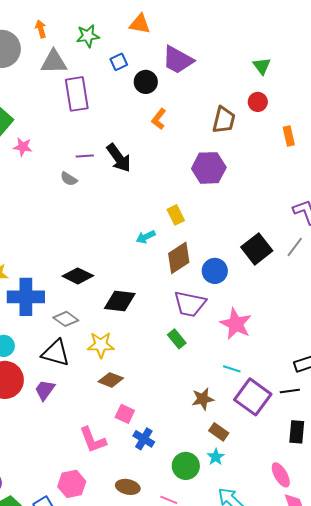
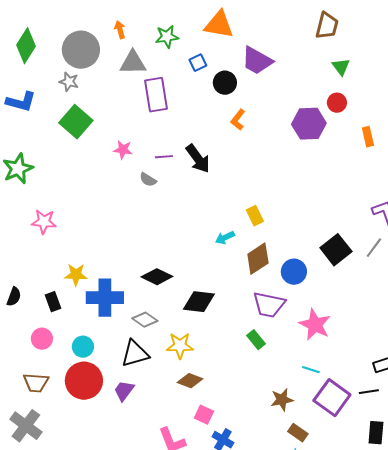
orange triangle: (140, 24) -> (219, 25), size x1.4
brown trapezoid: (224, 120) -> (327, 26), moved
pink star: (23, 147) -> (123, 150), moved
purple hexagon: (209, 168) -> (309, 124), moved
black triangle: (56, 353) -> (135, 354), turned -32

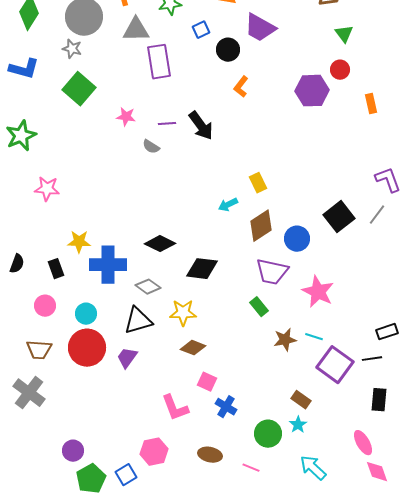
brown star: (282, 400) -> (285, 340), moved

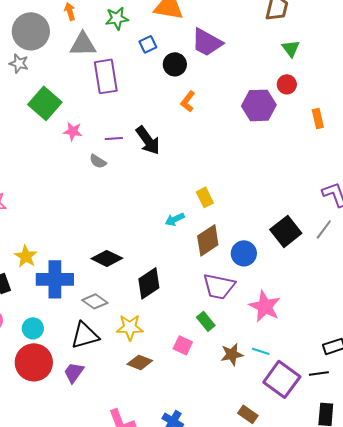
green square: (79, 89) -> (45, 103), moved
yellow star: (79, 242) -> (26, 256), turned 30
black diamond: (202, 269) -> (149, 283), turned -40
pink square: (207, 382) -> (183, 345), moved

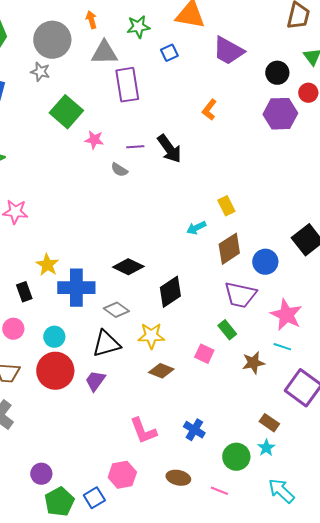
black circle: (175, 64) -> (277, 73), moved
cyan line: (261, 351) -> (282, 347), moved

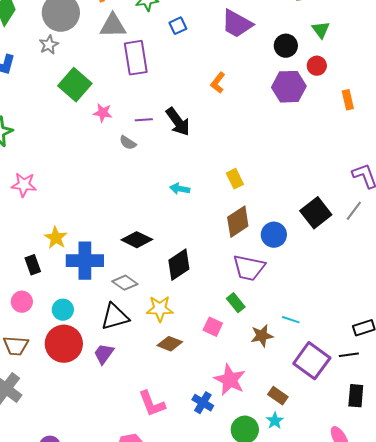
gray star: (40, 72) -> (49, 45), turned 30
cyan arrow: (196, 228) -> (180, 189), moved, turned 36
pink star: (286, 315) -> (230, 380), moved

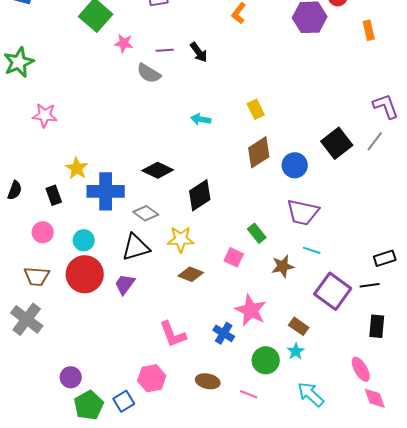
black arrow: (178, 122) -> (199, 52), size x0.7
gray semicircle: (128, 143) -> (149, 73), size x1.4
purple trapezoid: (249, 268) -> (303, 212), moved

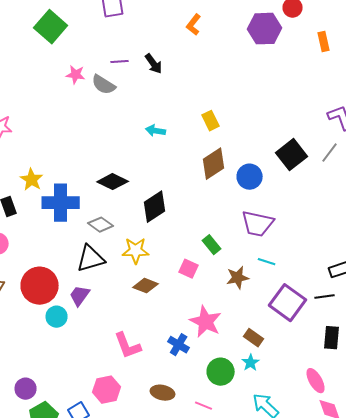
pink star: (124, 43) -> (76, 75), moved
cyan circle: (84, 240) -> (57, 317), moved

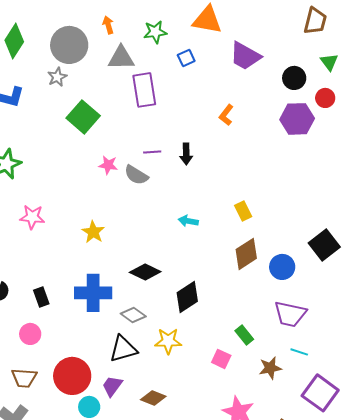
black arrow: (154, 64) -> (186, 154), turned 35
yellow star: (32, 180) -> (93, 232), moved
brown diamond: (146, 286) -> (153, 398), moved

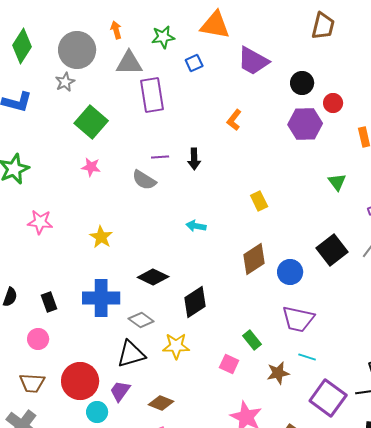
green triangle: (329, 62) -> (337, 182), moved
pink star: (108, 165) -> (91, 167), moved
yellow rectangle: (243, 211) -> (259, 201), moved

